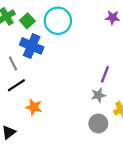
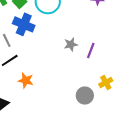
gray star: (98, 95) -> (71, 44), moved

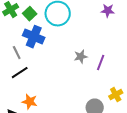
orange star: (26, 80) -> (30, 102), moved

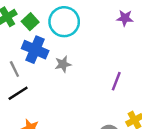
gray star: (81, 57) -> (63, 64), moved

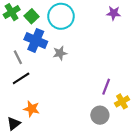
purple line: (116, 81) -> (106, 87), moved

